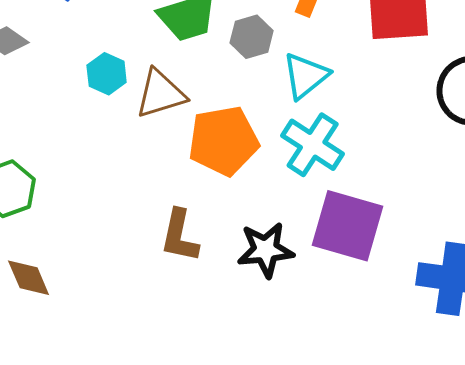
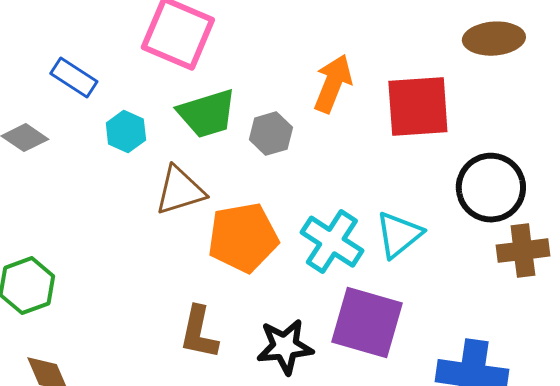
cyan hexagon: (107, 74) -> (126, 132), moved
cyan triangle: (306, 76) -> (399, 235), moved

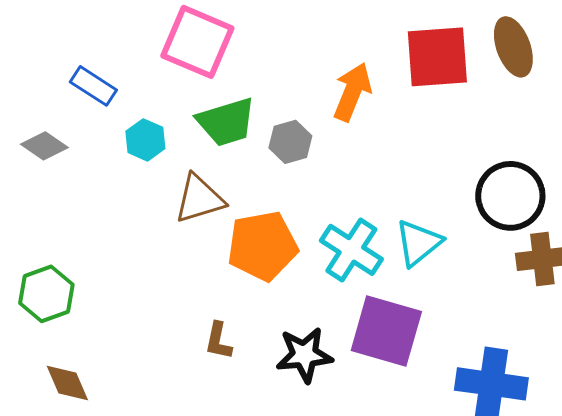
brown ellipse: (494, 39) -> (513, 47), turned 74
red square: (418, 107) -> (437, 57), moved
brown L-shape: (199, 333) -> (218, 341), size x0.7

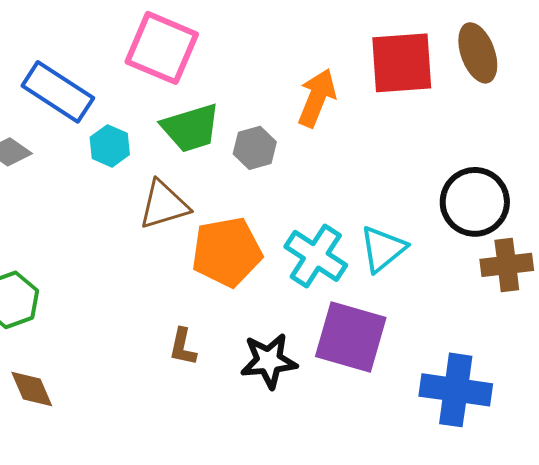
blue rectangle: (93, 86) -> (58, 92), size x1.5

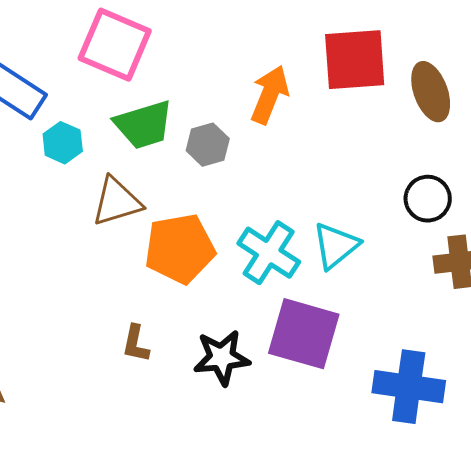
brown ellipse: (478, 53) -> (431, 92), moved
black circle: (475, 202) -> (428, 199), size x0.7

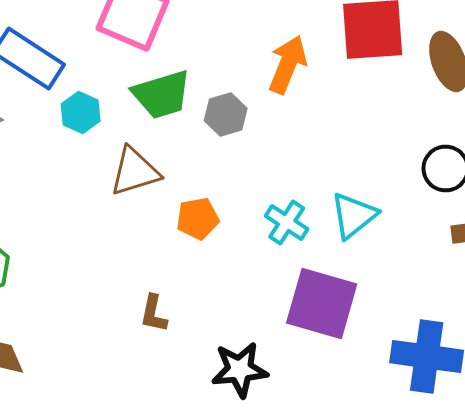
orange pentagon: (180, 249) -> (198, 218), size x0.6
cyan cross: (269, 253) -> (287, 222), size x0.7
black star: (222, 358) -> (240, 370), moved

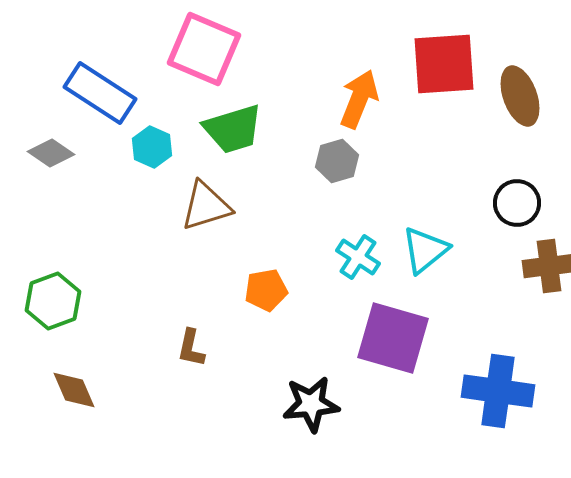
gray hexagon: (226, 114) -> (337, 161), moved
orange pentagon: (198, 218) -> (266, 290), moved
brown L-shape: (154, 314) -> (191, 348), moved

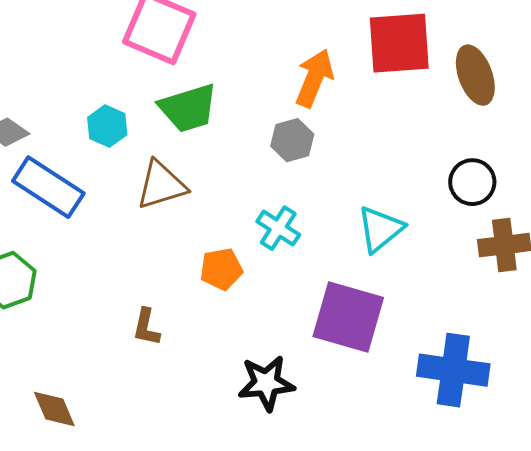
blue rectangle: (100, 93) -> (48, 187), moved
cyan cross: (358, 257) -> (278, 228), moved
brown diamond: (74, 390) -> (54, 409), moved

